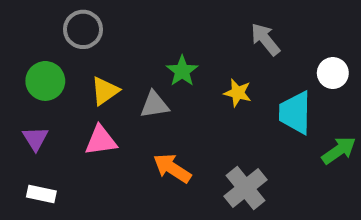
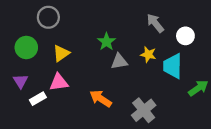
white circle: (333, 73) -> (185, 36), moved
yellow star: (238, 93) -> (148, 54), moved
gray triangle: (154, 105) -> (119, 61), moved
white rectangle: (41, 194) -> (38, 99), moved, turned -42

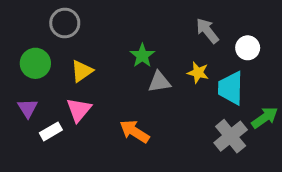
pink triangle: (59, 82) -> (79, 110), turned -42
gray cross: (144, 110) -> (231, 136), moved

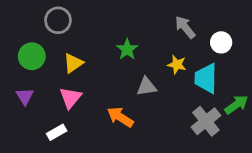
gray triangle: (159, 82) -> (146, 87), moved
white rectangle: (51, 131) -> (57, 132), moved

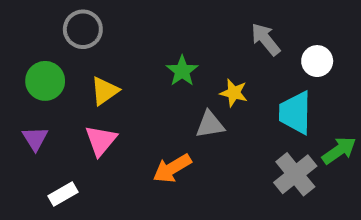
yellow star: (177, 65) -> (234, 93), moved
orange arrow: (120, 117) -> (172, 168), turned -64
white rectangle: (57, 132) -> (63, 194), moved

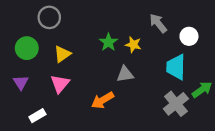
yellow star: (234, 93) -> (133, 45), moved

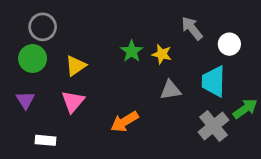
gray circle: (49, 17) -> (43, 27), moved
gray triangle: (125, 74) -> (170, 90), moved
white rectangle: (37, 116) -> (45, 140), turned 35

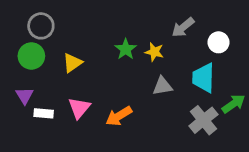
gray arrow: (192, 28) -> (183, 27), turned -90
pink triangle: (73, 102) -> (79, 108), moved
white rectangle: (45, 140) -> (44, 113), moved

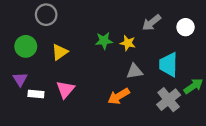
gray circle: (41, 26) -> (46, 15), moved
white circle: (218, 42) -> (186, 27), moved
green star: (126, 49) -> (104, 41), turned 30
orange arrow: (119, 116) -> (119, 96), moved

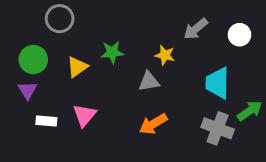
green star: (104, 41) -> (112, 52), moved
gray triangle: (135, 71) -> (149, 82), moved
purple triangle: (20, 79) -> (27, 90), moved
gray cross: (169, 100) -> (218, 128), turned -30

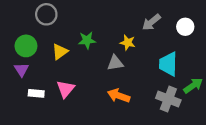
orange arrow: (153, 124) -> (119, 96), turned 50

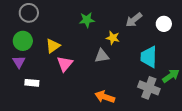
gray circle: (46, 14) -> (29, 13), moved
green star: (87, 40) -> (87, 20), moved
pink triangle: (66, 89) -> (65, 64), moved
orange arrow: (119, 96) -> (105, 97), moved

